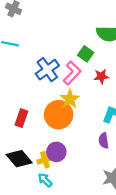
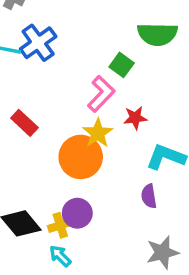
blue cross: (47, 70) -> (38, 43), moved
red star: (101, 76) -> (135, 118), moved
red rectangle: (21, 118) -> (24, 123), moved, turned -66

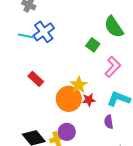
green semicircle: (157, 34) -> (114, 27), turned 55
pink L-shape: (101, 94) -> (113, 67), moved
red star: (135, 118) -> (89, 100), moved

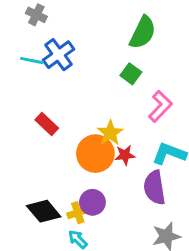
green semicircle: (114, 27) -> (143, 32), moved, turned -120
purple semicircle: (109, 122) -> (154, 188), size x1.6

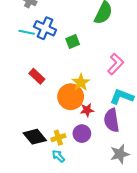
blue cross: (58, 55) -> (45, 28), turned -30
green square: (131, 74) -> (73, 41), moved, turned 32
red star: (125, 155) -> (87, 110), moved
purple circle: (92, 202) -> (82, 134), moved

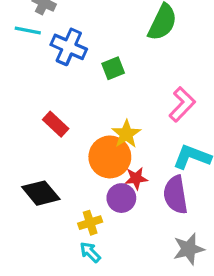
cyan line: (27, 32) -> (28, 30), moved
purple circle: (82, 134) -> (121, 198), moved
black diamond: (35, 137) -> (41, 193), moved

